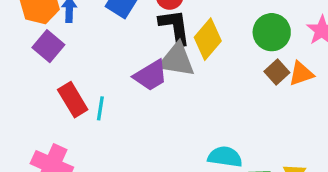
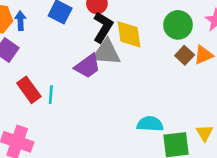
black L-shape: (175, 27) -> (103, 27), turned 44
yellow diamond: (208, 39) -> (129, 34), turned -44

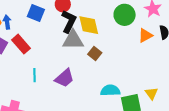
brown square: (185, 55) -> (95, 54), moved
purple trapezoid: (87, 66) -> (64, 78), moved
red rectangle: (29, 90) -> (21, 44), moved

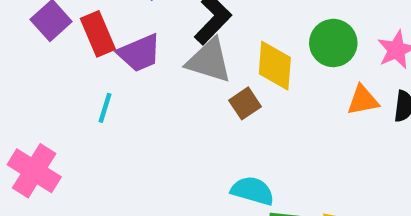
yellow diamond: (89, 25) -> (275, 66), moved
purple trapezoid: (64, 78) -> (139, 53), moved

